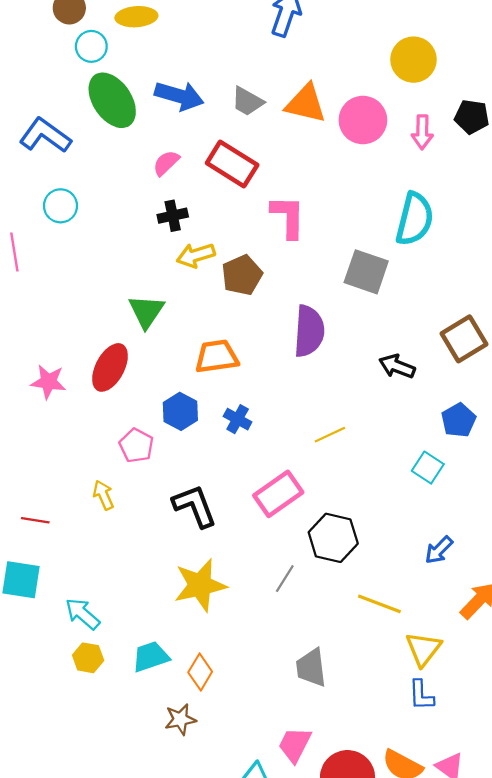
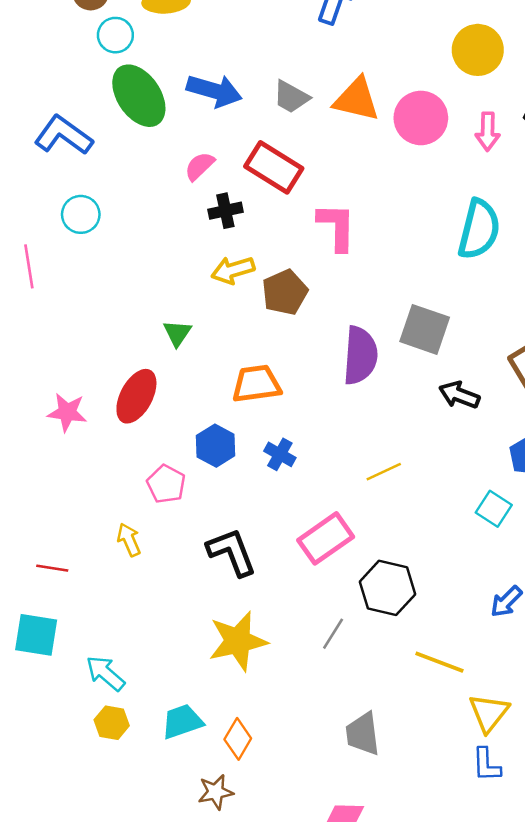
black cross: (173, 216) -> (225, 211), moved
gray square: (366, 272) -> (425, 329), moved
green triangle: (146, 311) -> (177, 333), size x0.7

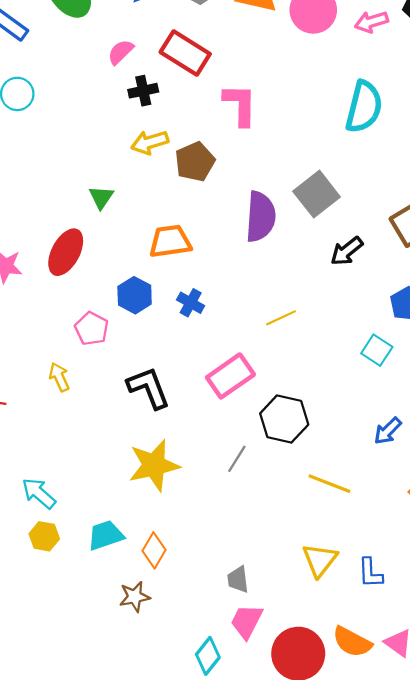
pink arrow: (488, 132) -> (371, 22), turned 72
gray square: (425, 329) -> (317, 194), turned 33
black arrow: (459, 395) -> (347, 251), turned -60
yellow triangle: (489, 713) -> (320, 560), moved
gray trapezoid: (363, 734) -> (238, 579), moved, size x0.7

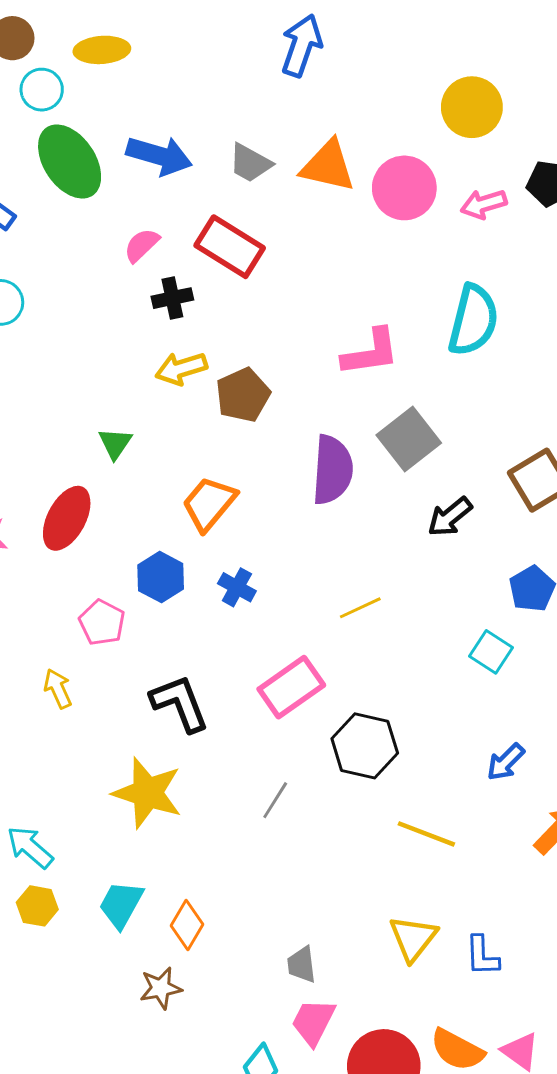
pink L-shape: (240, 105) -> (371, 352), moved, turned 81
orange trapezoid: (170, 241) -> (209, 504), turned -42
gray line: (237, 459) -> (275, 800), moved
yellow star: (154, 465) -> (147, 793), moved, turned 30
cyan trapezoid: (106, 535) -> (121, 904), turned -42

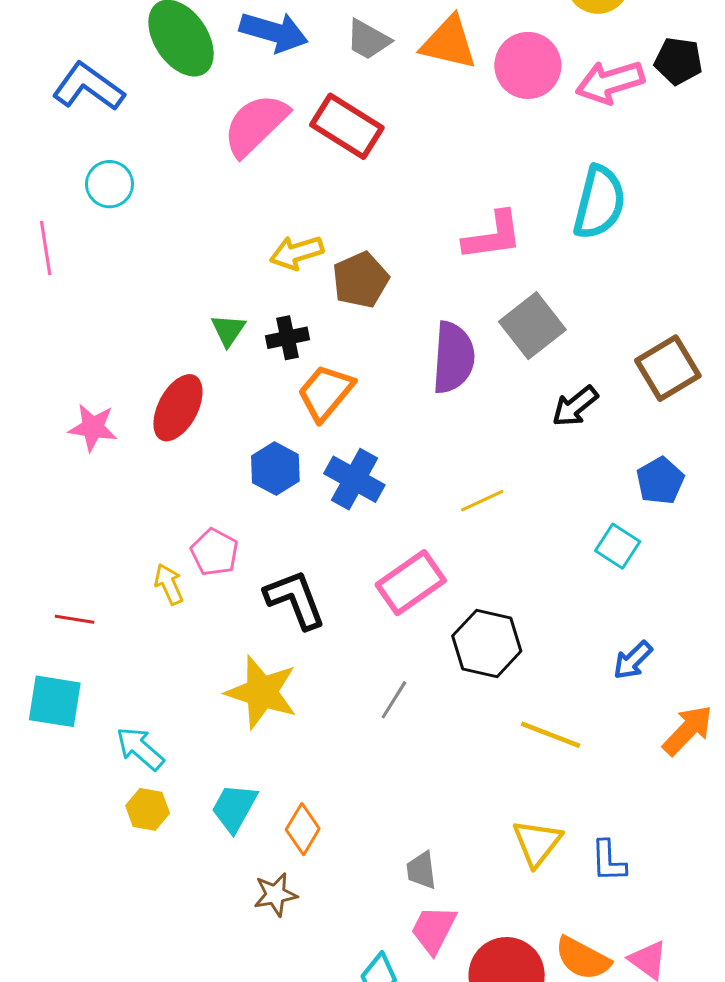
pink arrow: (484, 204) -> (610, 82), size x1.4
pink semicircle: (142, 245) -> (256, 125), size x1.8
black cross: (172, 298) -> (288, 338), moved
blue cross: (237, 587) -> (354, 479), size x1.5
pink pentagon: (102, 623) -> (214, 552), moved

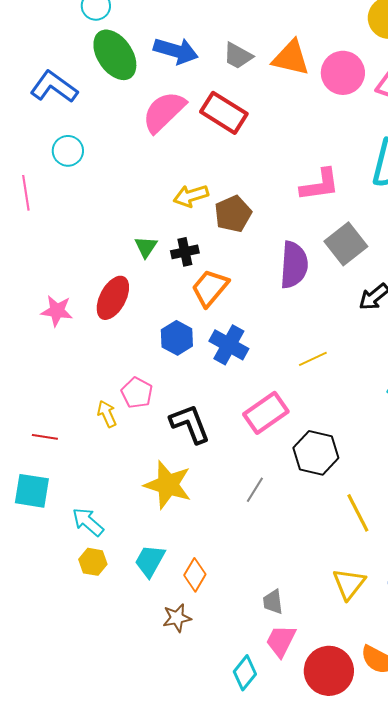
yellow line: (551, 735) -> (358, 513), turned 42

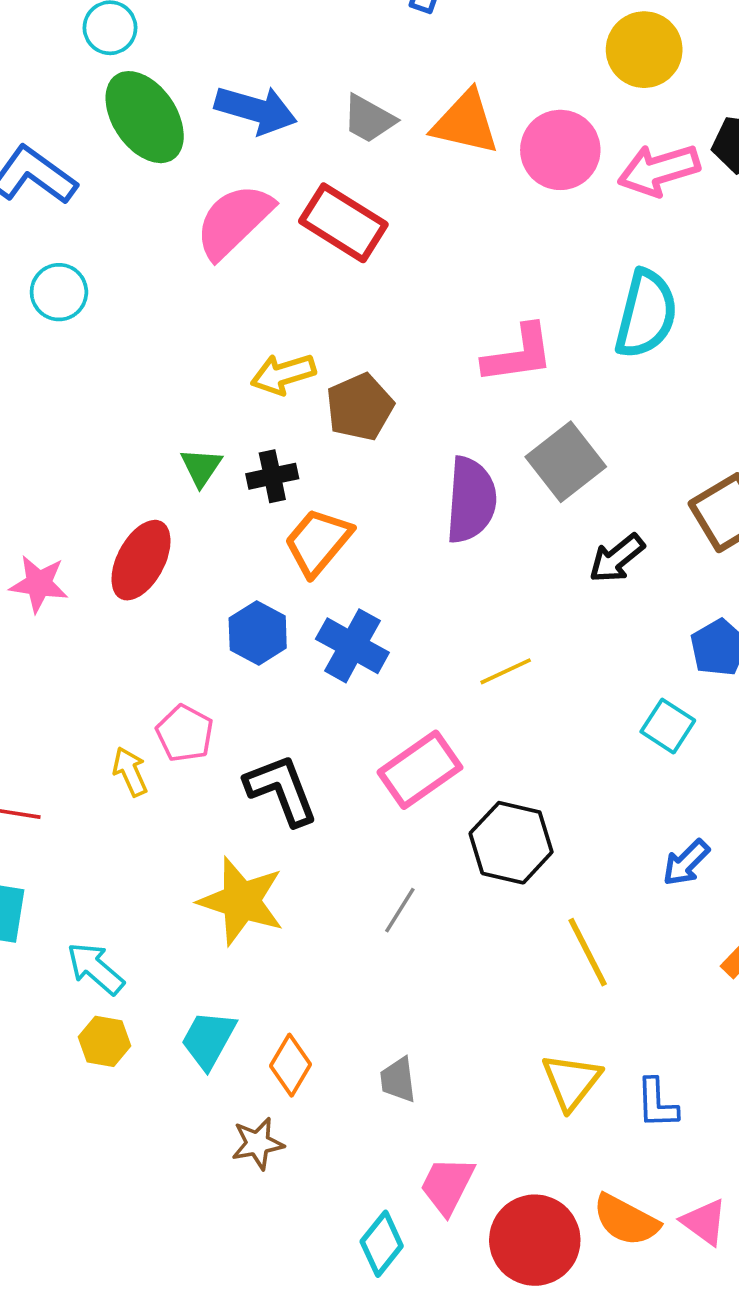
gray trapezoid: (273, 602) -> (398, 1080), moved

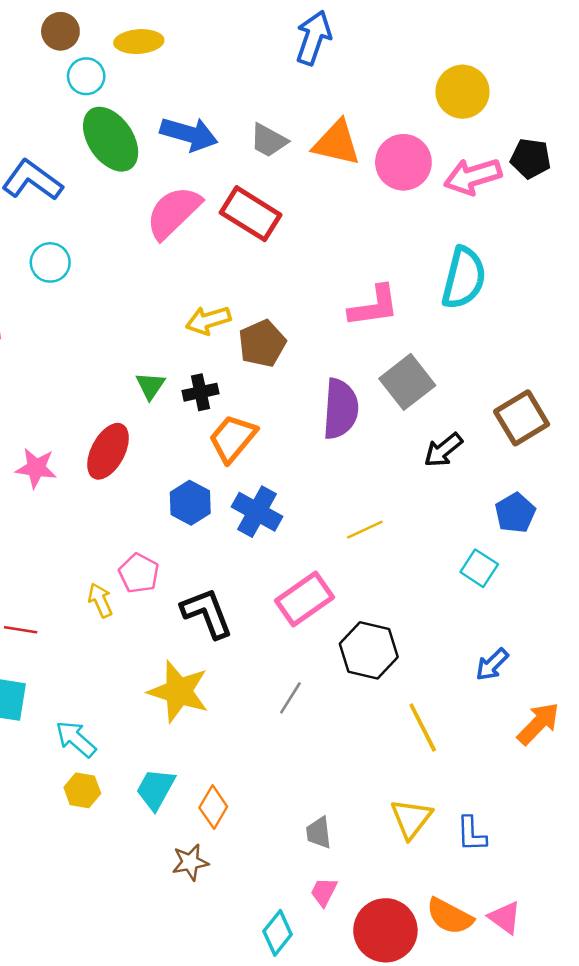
gray trapezoid: (398, 1080) -> (319, 833), moved
pink trapezoid: (447, 1185) -> (324, 892), size x0.7

